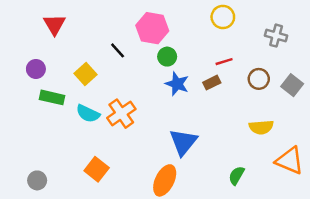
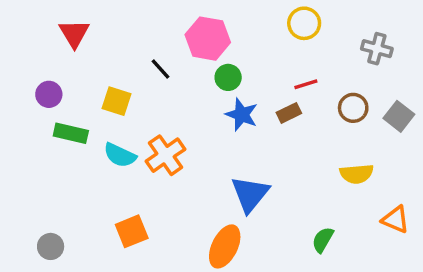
yellow square: (85, 74) -> (116, 101), turned -30
orange triangle: (290, 161) -> (395, 219), size x0.7
orange square: (97, 169) -> (132, 231), turned 30

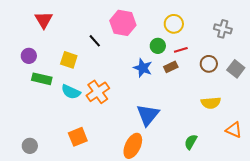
yellow circle: (304, 23) -> (174, 24), moved
green circle: (228, 77) -> (158, 46), moved

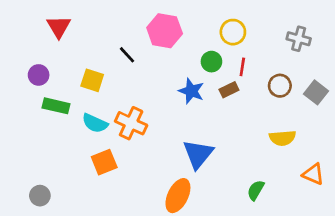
red line: (181, 50) -> (242, 67), turned -64
orange cross: (98, 92) -> (131, 123), turned -30
orange square: (78, 137) -> (104, 162), moved

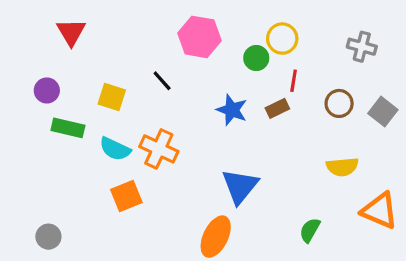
black line: (127, 55) -> (162, 81), moved
green circle: (211, 62) -> (256, 58), moved
orange triangle: (313, 174) -> (380, 211), size x1.4

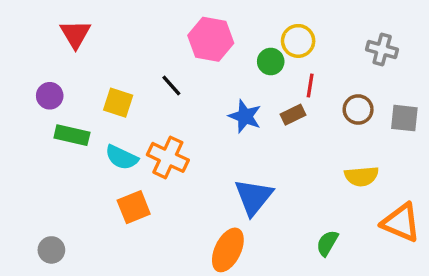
gray square: (383, 112) -> (404, 118), turned -32

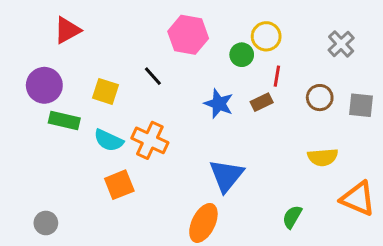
red triangle: (75, 34) -> (67, 30), turned 32
gray cross: (382, 50) -> (341, 44), turned 32
purple circle: (50, 96) -> (44, 85), size x1.5

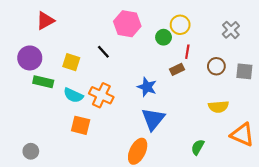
blue star: (219, 104) -> (147, 87), moved
orange square: (119, 185) -> (81, 125), turned 36

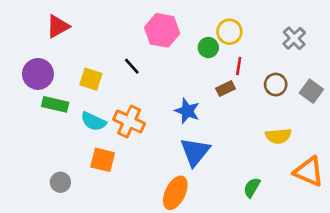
gray square: (244, 71) -> (311, 91), turned 30
gray circle: (31, 151) -> (60, 182), moved

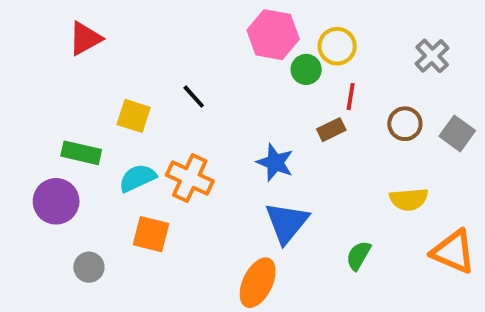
pink hexagon: (162, 30) -> (273, 35), moved
purple circle: (38, 74) -> (56, 201), moved
cyan semicircle: (93, 121) -> (137, 178), turned 130
green semicircle: (252, 188) -> (358, 256), moved

